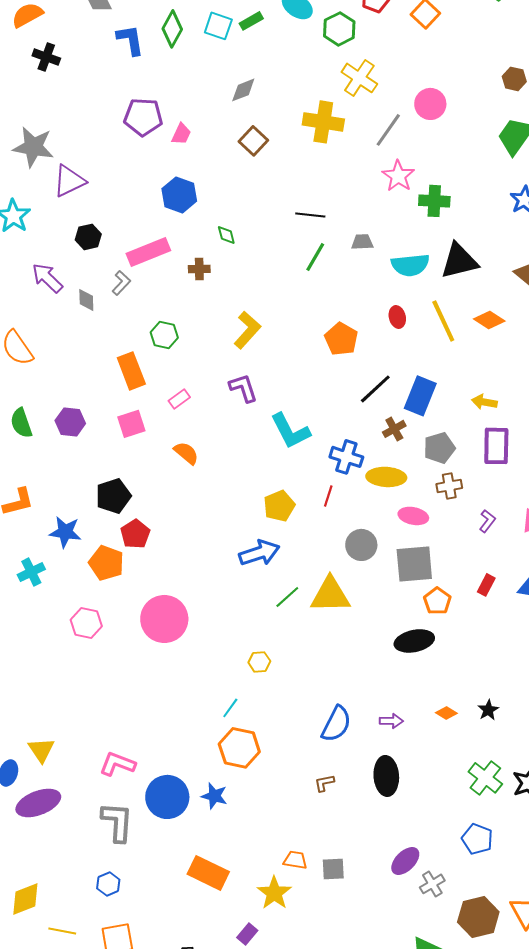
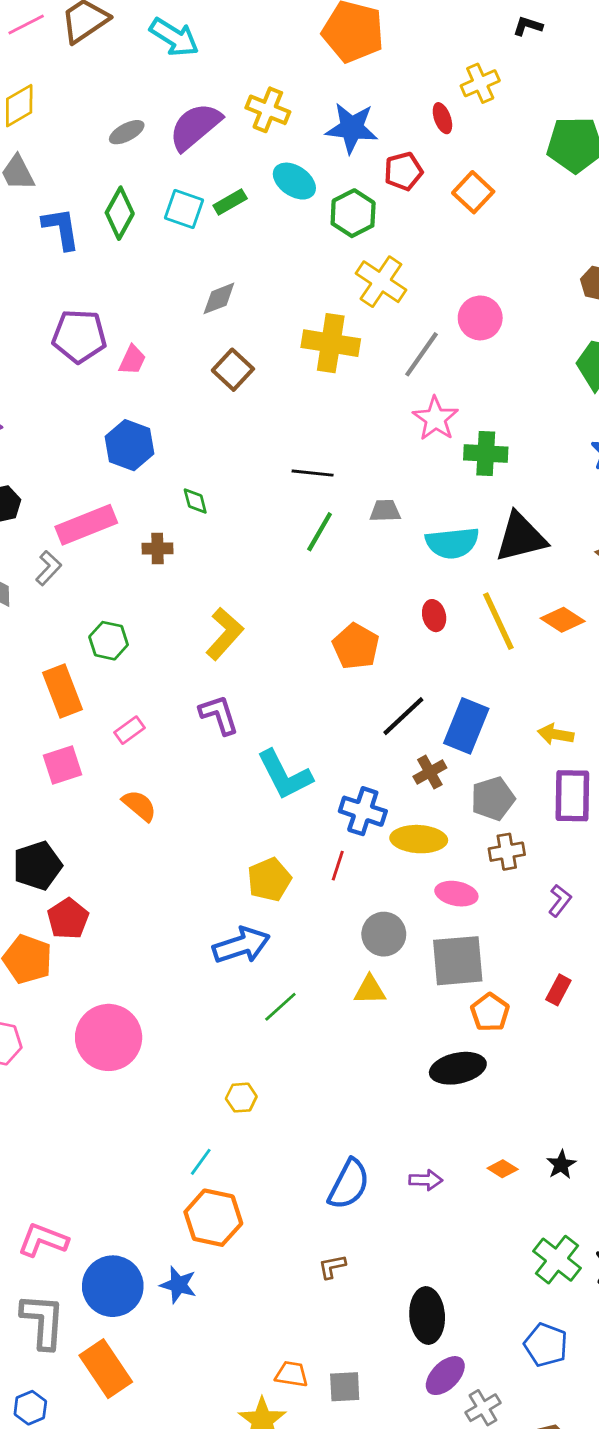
yellow triangle: (330, 595) -> (370, 990), moved, size x0.6
black ellipse: (386, 776) -> (427, 1316), moved
orange rectangle: (208, 873) -> (106, 1369), moved, turned 30

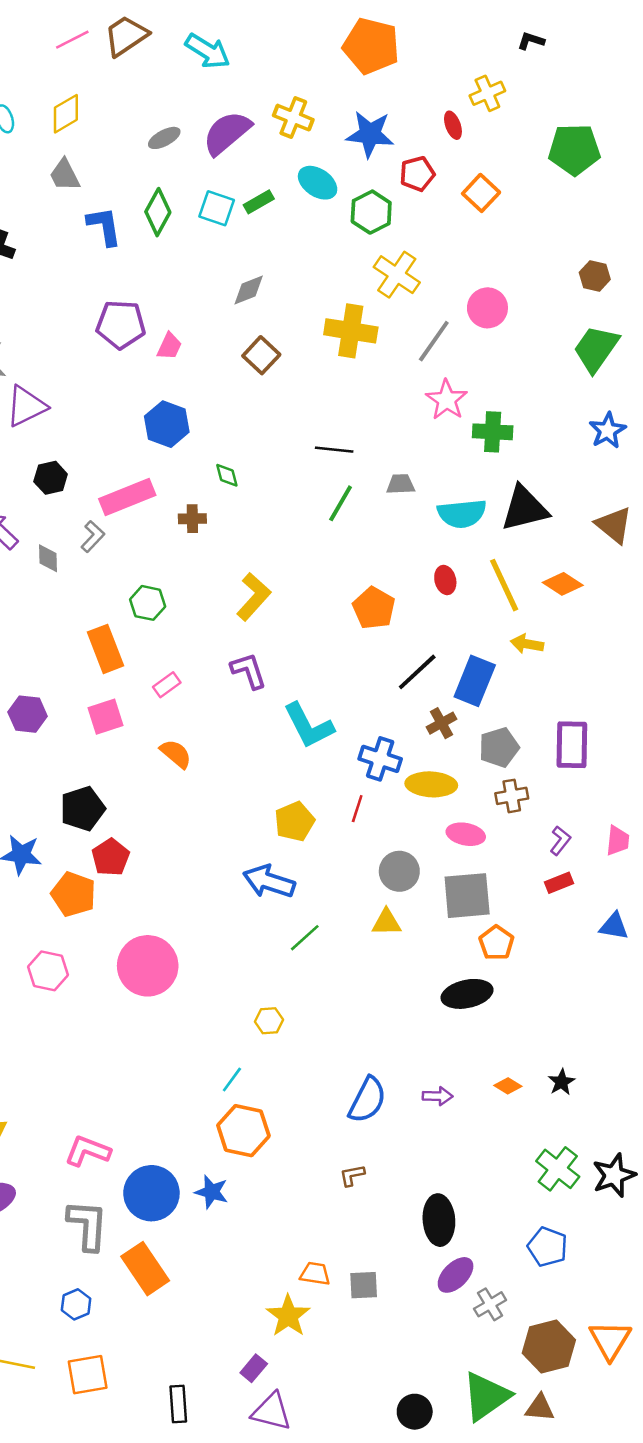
yellow arrow: (556, 734) -> (527, 644), moved
blue arrow: (241, 945) -> (269, 881), turned -144
red rectangle: (558, 990) -> (559, 883), moved, turned 40

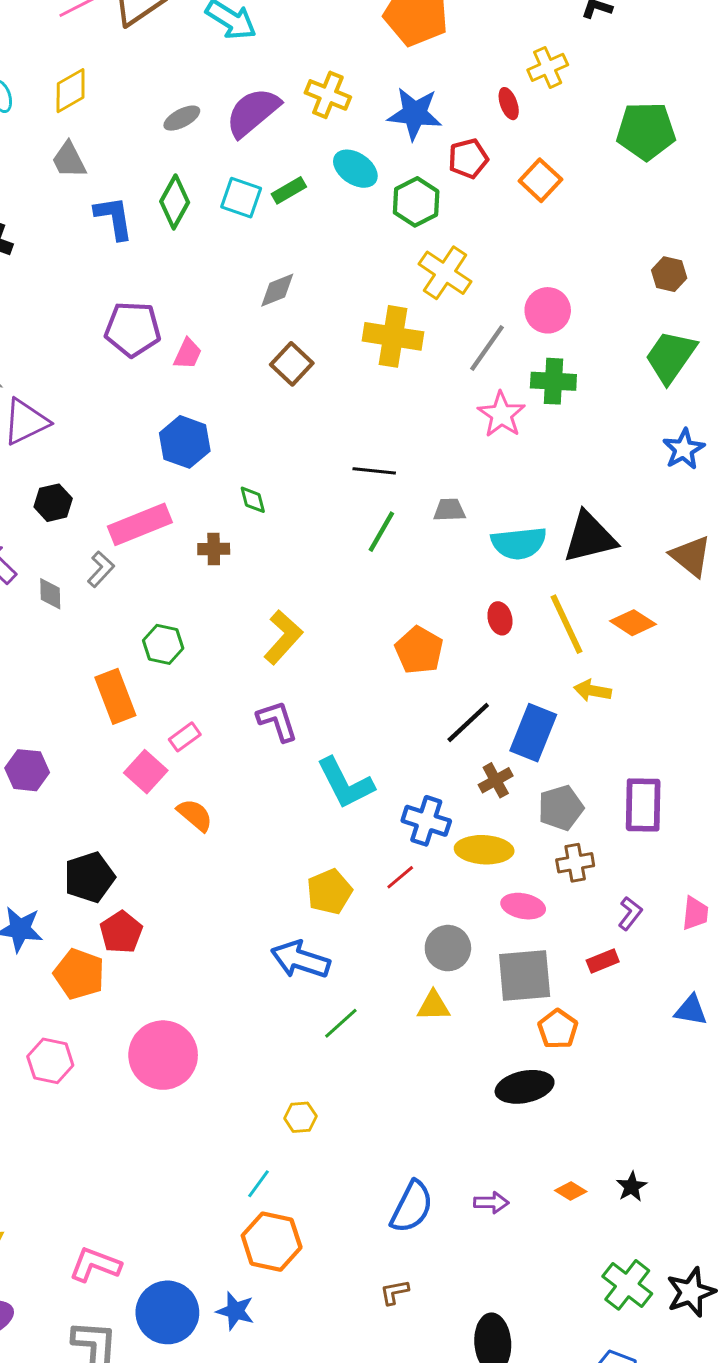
green cross: (493, 432) -> (553, 381), moved
pink square: (105, 717) -> (146, 772), moved, turned -30
red line: (357, 809) -> (400, 877), turned 32
red rectangle: (559, 883) -> (603, 961), moved

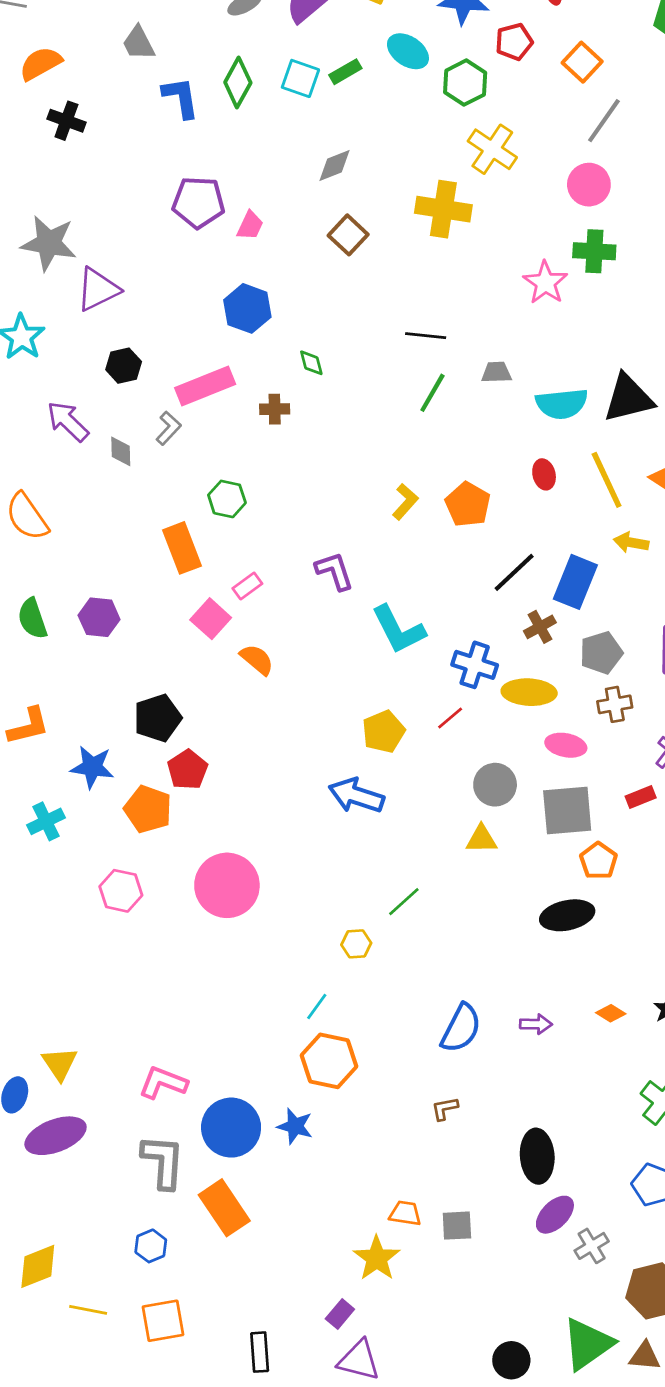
gray line: (487, 348) -> (604, 121), moved
yellow L-shape: (283, 637) -> (405, 502), moved, size x0.7
green line: (341, 1023) -> (404, 902), moved

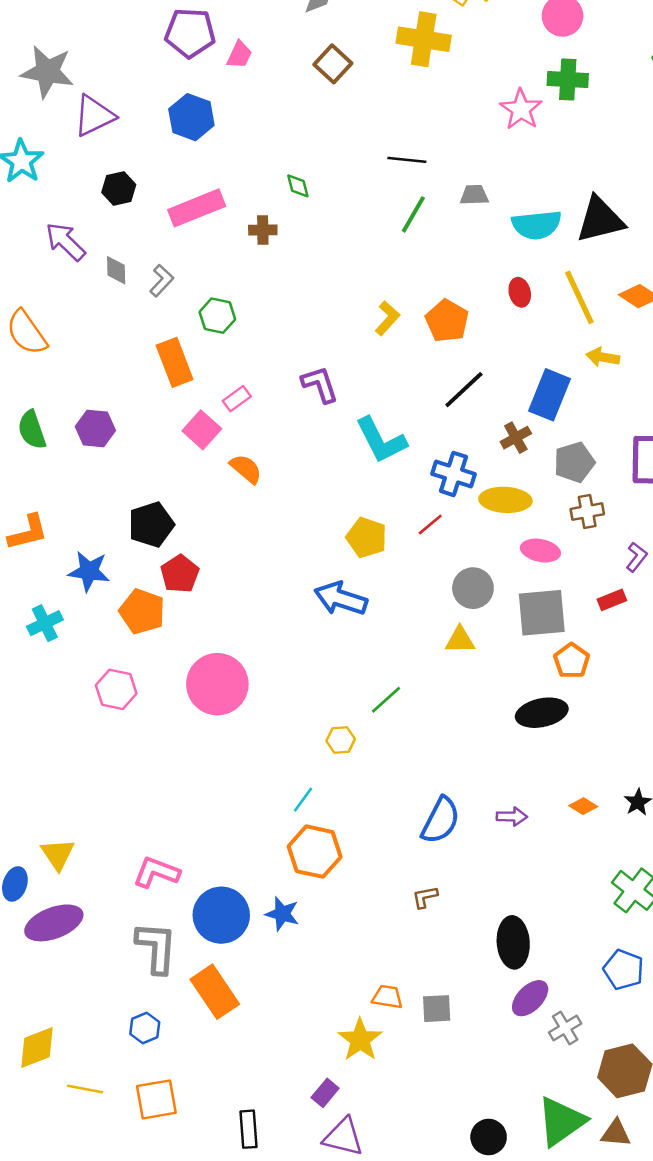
blue hexagon: (247, 308) -> (191, 117), moved
gray L-shape: (168, 428) -> (162, 281), moved
black line: (514, 572) -> (464, 390), moved
yellow pentagon: (383, 732) -> (367, 538), turned -30

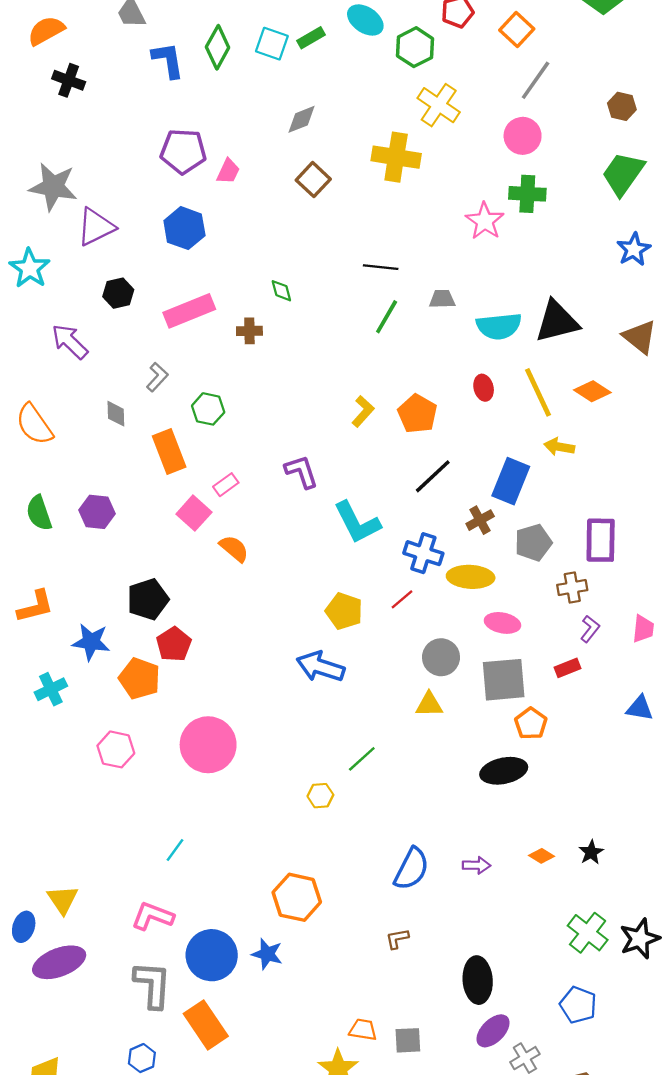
gray diamond: (116, 270) -> (116, 414), moved
brown cross: (587, 512) -> (572, 587), moved
cyan line: (303, 800) -> (175, 850), moved

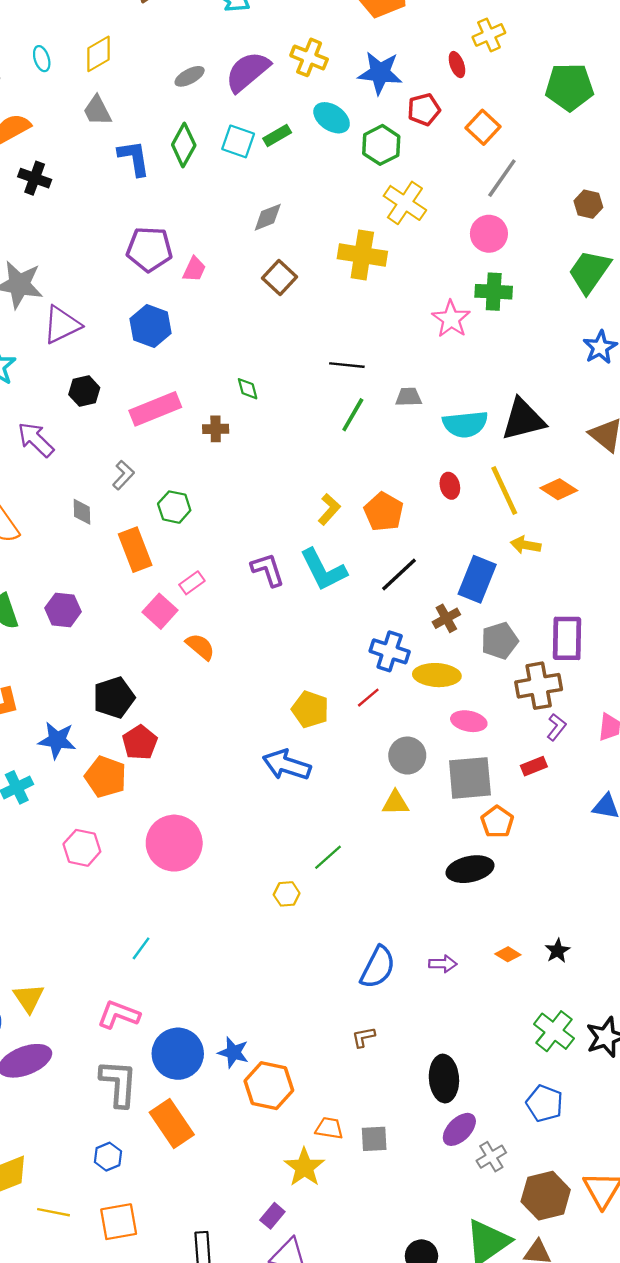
cyan L-shape: (357, 522) -> (323, 570), moved
brown cross: (572, 587) -> (539, 686), size x1.5
orange hexagon: (297, 897) -> (269, 1086), moved

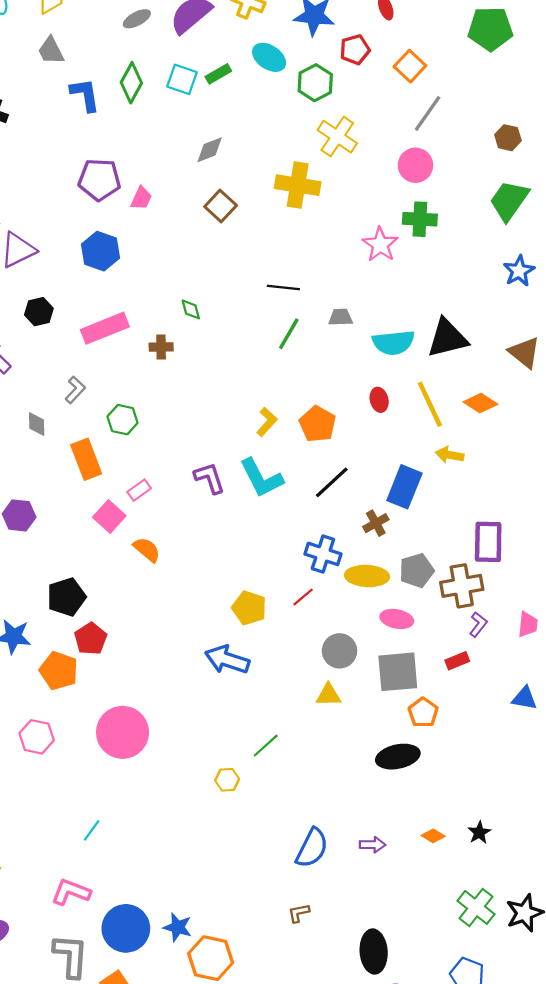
gray pentagon: (500, 641) -> (417, 570), moved

